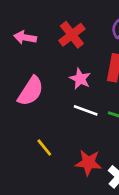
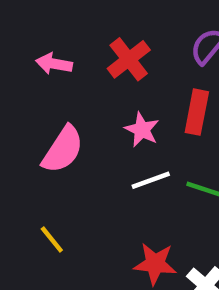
white line: (86, 110) -> (151, 180), turned -40
yellow line: (44, 148) -> (52, 240), moved

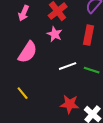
pink arrow: (54, 64) -> (24, 13), turned -77
pink star: (142, 130) -> (55, 34), moved

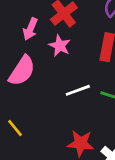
pink arrow: (24, 13) -> (30, 29), moved

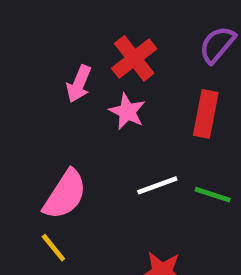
pink semicircle: (22, 71) -> (65, 195), moved

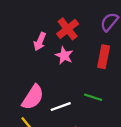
white line: (157, 185) -> (61, 107), moved
green line: (213, 195) -> (93, 97), moved

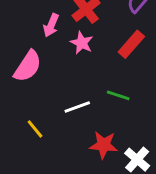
red rectangle: (104, 57) -> (131, 44), turned 30
pink semicircle: (33, 97) -> (28, 66), moved

